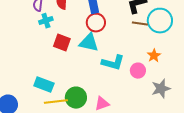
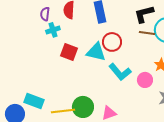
red circle: (96, 23) -> (112, 42), moved
cyan L-shape: (113, 63) -> (120, 72), turned 35
cyan rectangle: (44, 85) -> (34, 101), moved

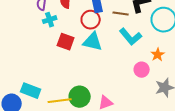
brown line: (147, 33) -> (121, 14), moved
red circle: (112, 42) -> (91, 20), moved
cyan L-shape: (120, 72) -> (131, 37), moved

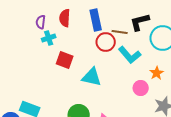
red circle: (91, 20) -> (106, 42), moved
cyan triangle: (93, 42) -> (92, 77), moved

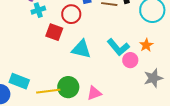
red circle: (106, 42) -> (71, 14), moved
cyan L-shape: (130, 55) -> (118, 47), moved

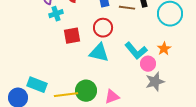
red circle: (71, 14) -> (103, 28), moved
red square: (54, 32) -> (72, 36), turned -30
gray star: (153, 78) -> (155, 82), moved

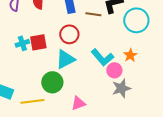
cyan cross: (56, 14) -> (22, 43), moved
cyan triangle: (99, 53) -> (65, 59), turned -40
green circle: (86, 91) -> (52, 82), moved

